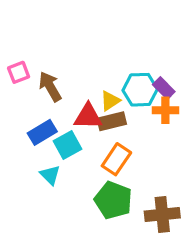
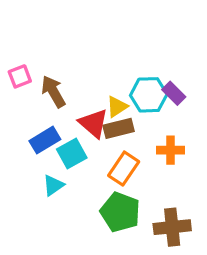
orange cross: (165, 110) -> (170, 150), moved
red triangle: (88, 117) -> (93, 123), turned 40
cyan triangle: (50, 175) -> (53, 185), turned 40

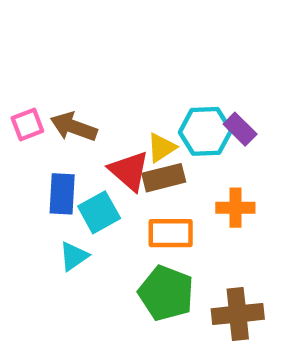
pink square: (20, 76) -> (27, 125), moved
brown arrow: (53, 92) -> (74, 127), turned -40
blue rectangle: (45, 140) -> (62, 194), turned -56
orange rectangle: (124, 169) -> (171, 233), turned 56

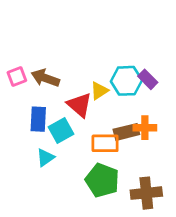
brown rectangle: (164, 178) -> (126, 132), moved

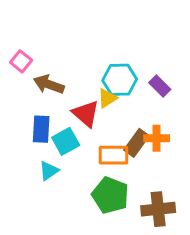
pink square: (17, 77) -> (21, 61), moved, turned -30
cyan hexagon: (126, 81) -> (120, 80), moved
brown rectangle: (126, 132) -> (137, 143), turned -40

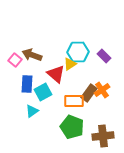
pink square: (21, 61) -> (15, 60), moved
orange cross: (157, 138) -> (102, 90), turned -35

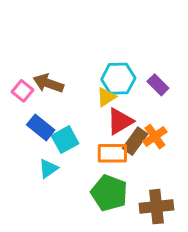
red triangle: (56, 74) -> (120, 121), moved, turned 48
blue rectangle: (27, 84) -> (41, 127), turned -54

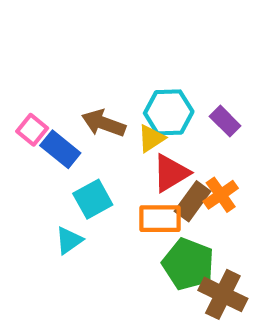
brown arrow: (48, 83) -> (104, 123), moved
blue rectangle: (41, 127) -> (60, 149), moved
green pentagon: (109, 193) -> (188, 264), moved
brown cross: (156, 207) -> (223, 294), turned 32

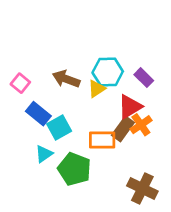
blue rectangle: (60, 149) -> (38, 114), moved
red triangle: (171, 173) -> (130, 107), moved
green pentagon: (188, 264) -> (74, 169), moved

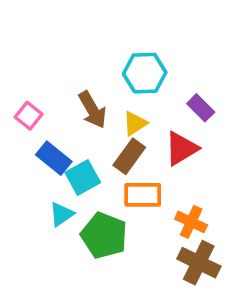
cyan hexagon: (108, 72) -> (145, 73), moved
brown arrow: (66, 79) -> (92, 110), turned -140
orange cross: (141, 125) -> (191, 222), moved, turned -30
brown rectangle: (123, 129) -> (129, 156), moved

